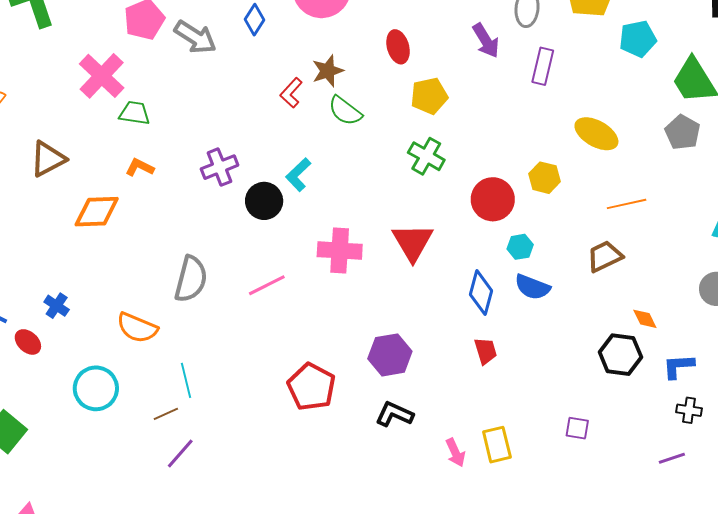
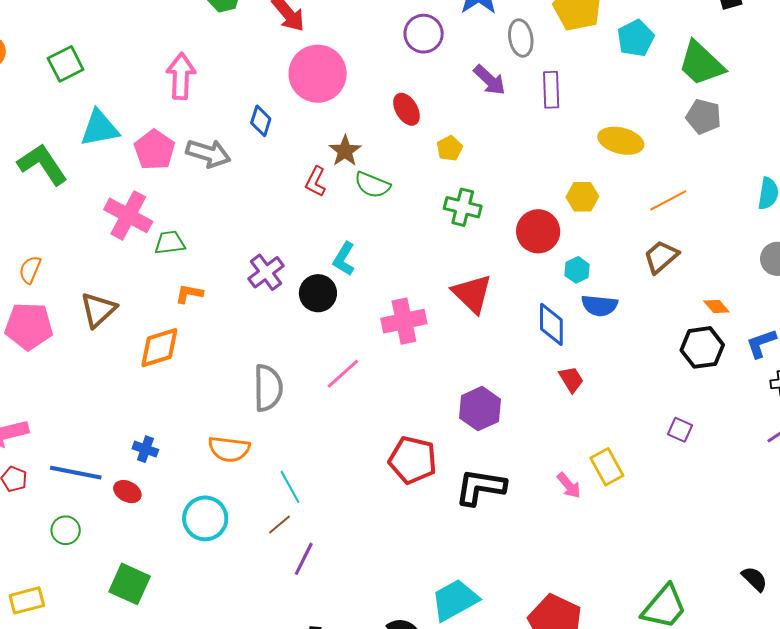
yellow pentagon: (429, 96) -> (450, 148), size x0.7
black L-shape: (394, 414) -> (480, 487), moved, size x1.4
purple square: (577, 428) -> (680, 430), turned 30

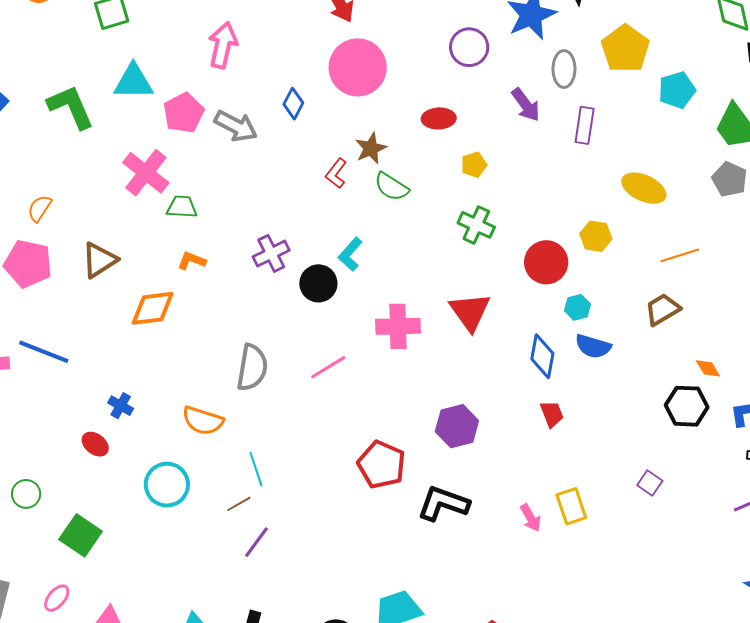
red ellipse: (407, 109) -> (439, 118), turned -72
blue line: (76, 473) -> (44, 352), moved
green circle: (66, 530) -> (26, 494), moved

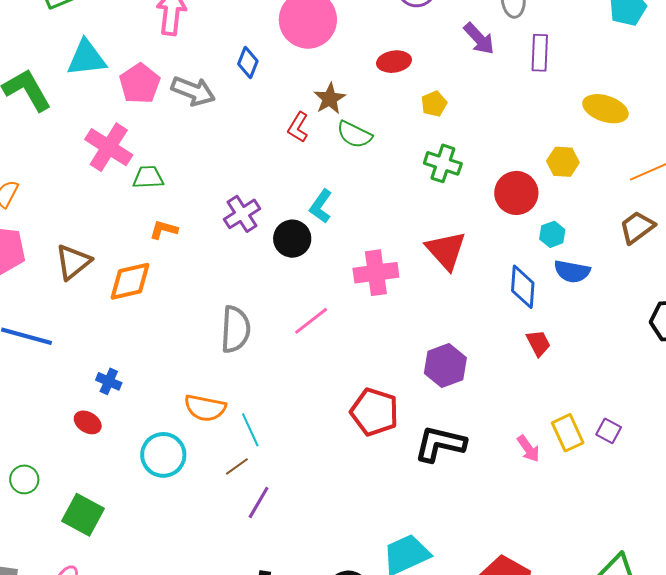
brown triangle: (99, 260) -> (73, 262), moved
orange semicircle: (203, 421) -> (205, 408), moved
purple square: (650, 483) -> (609, 431), moved

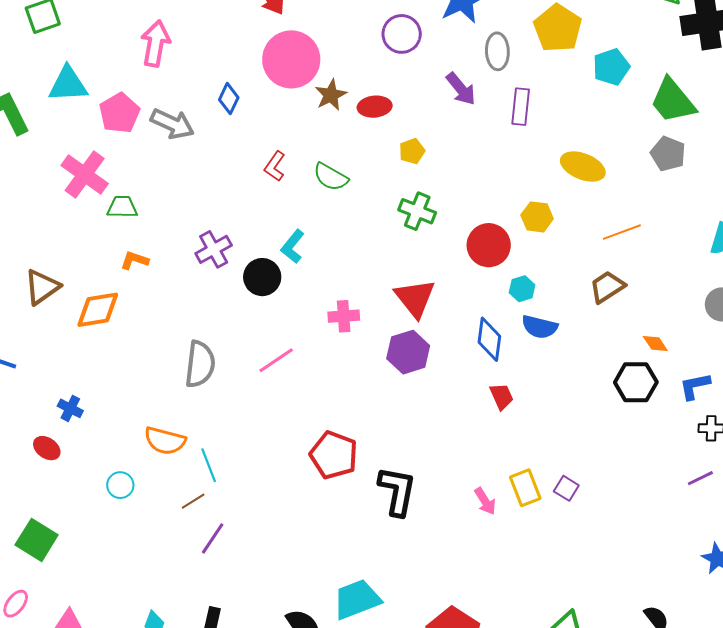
brown star: (330, 99) -> (331, 95), moved
pink cross: (376, 273) -> (344, 316), size x0.7
purple hexagon: (445, 366) -> (408, 352), moved
black L-shape: (440, 444) -> (397, 491), turned 84
cyan circle: (163, 455) -> (120, 485), size x0.6

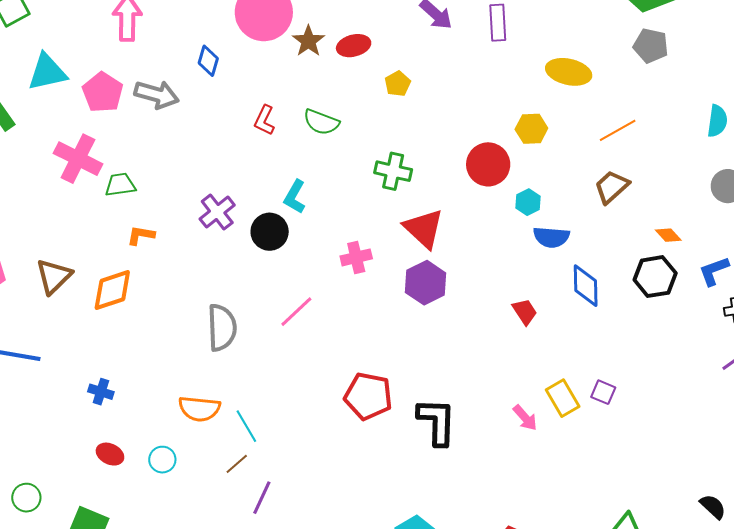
green cross: (417, 211) -> (393, 171), moved
blue diamond: (489, 339) -> (586, 286), moved
red ellipse: (47, 448) -> (110, 454), moved

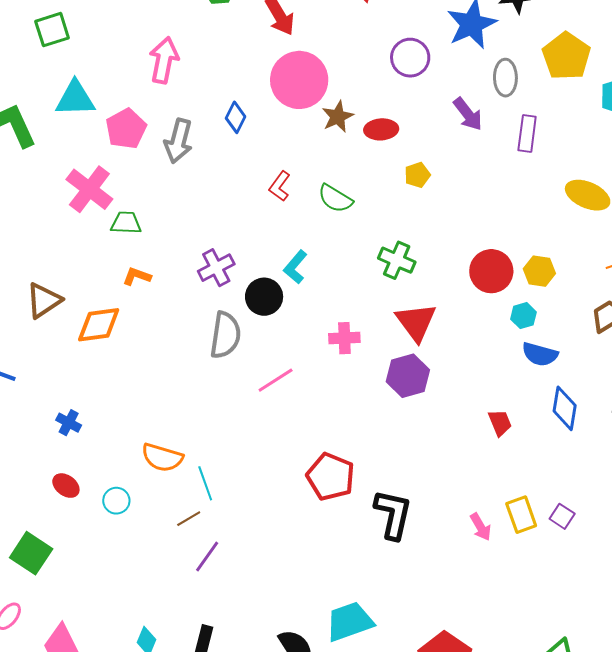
gray arrow: (157, 95) -> (178, 141), turned 78
yellow hexagon: (531, 129) -> (539, 271), moved
gray semicircle: (222, 328) -> (225, 335), moved

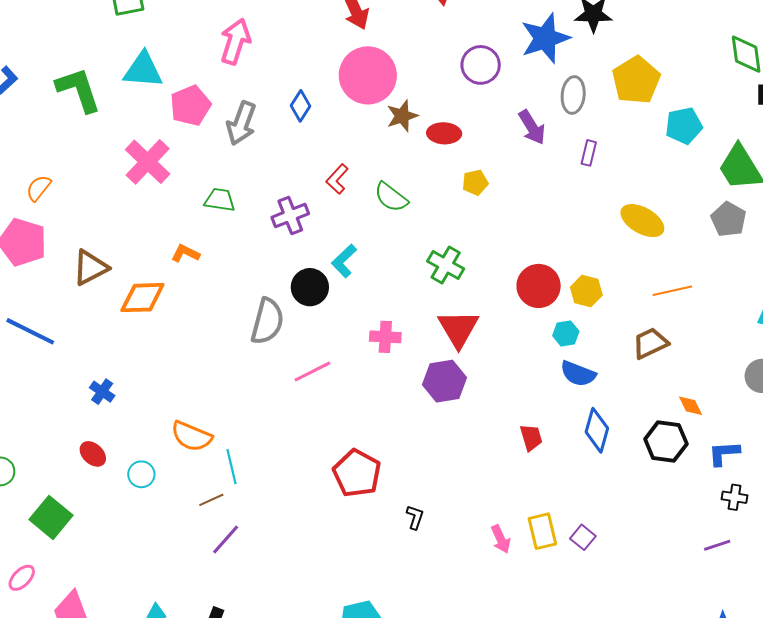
purple rectangle: (527, 134) -> (589, 153), size x0.7
green trapezoid: (126, 223) -> (220, 200), moved
purple cross: (216, 268) -> (290, 215), moved
black L-shape: (393, 514) -> (415, 517), size x0.5

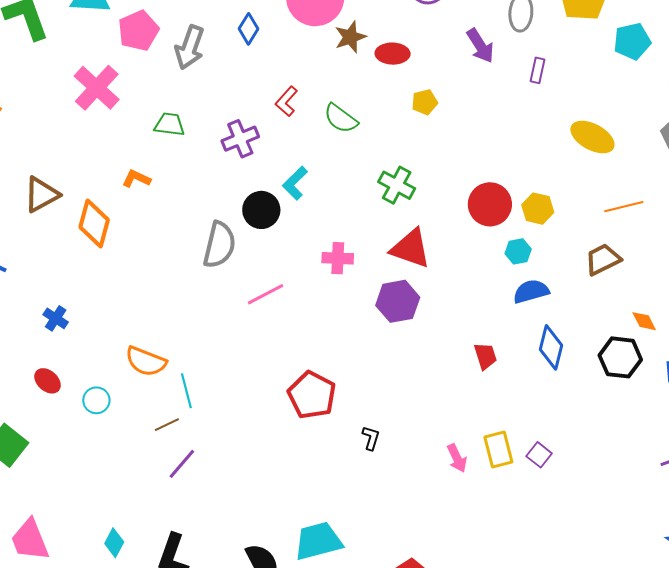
orange diamond: (142, 298) -> (94, 224), turned -72
red triangle: (458, 329) -> (411, 249), turned -39
blue semicircle: (578, 374) -> (531, 291), turned 144

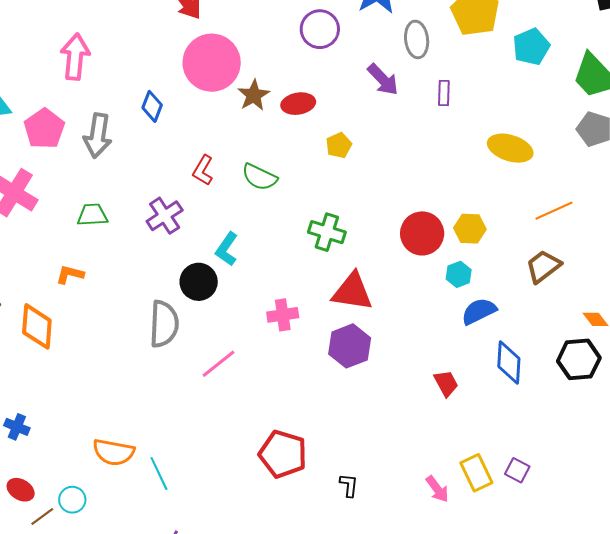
brown line: (167, 425) -> (42, 516), moved

